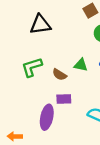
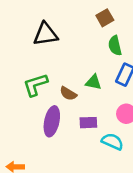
purple rectangle: (64, 99) -> (88, 123), moved
purple ellipse: (47, 117) -> (52, 121), moved

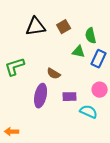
brown square: (105, 18) -> (64, 27), moved
green triangle: (93, 82) -> (79, 52), moved
green L-shape: (35, 85) -> (15, 67), moved

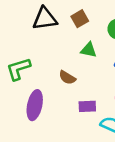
green triangle: (79, 52) -> (89, 50), moved
purple ellipse: (41, 96) -> (35, 105), moved

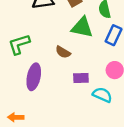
green triangle: (89, 50) -> (82, 27), size x1.5

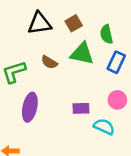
brown semicircle: (63, 52) -> (49, 62), moved

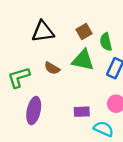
brown square: (74, 23) -> (84, 32), moved

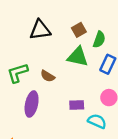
green semicircle: (106, 42) -> (99, 40), turned -147
brown semicircle: (52, 68) -> (48, 76), moved

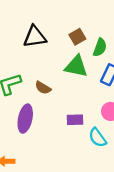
cyan semicircle: (97, 121) -> (98, 138), turned -150

